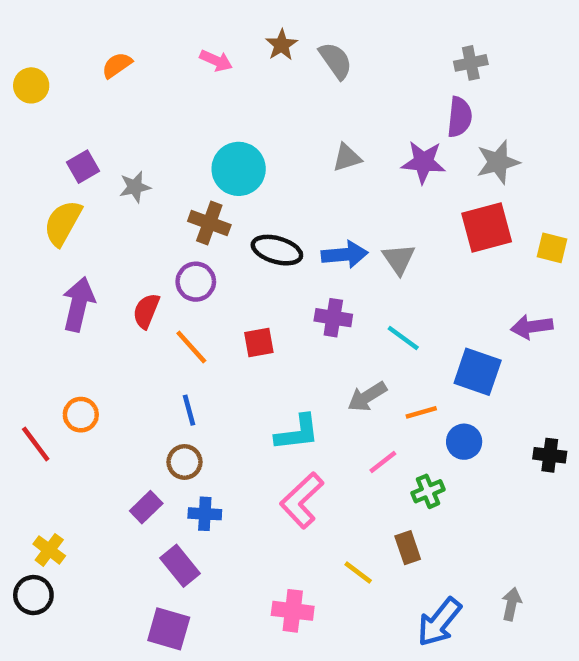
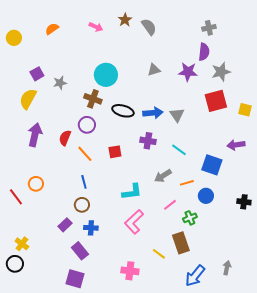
brown rectangle: (408, 548) -> (181, 243), size x1.5

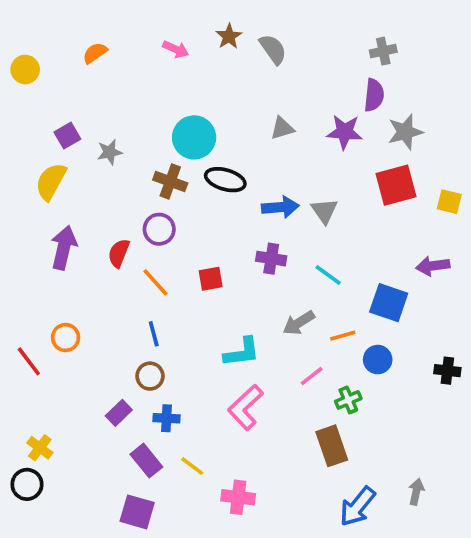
black ellipse: (123, 111) -> (225, 180), moved
yellow line: (159, 254) -> (192, 466), moved

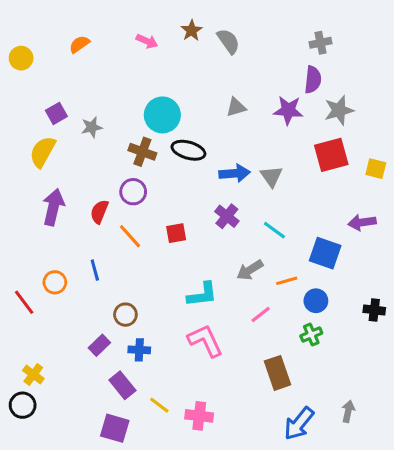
purple cross: (271, 259) -> (227, 216), turned 30
blue line: (154, 334) -> (95, 270), moved
green cross: (348, 400) -> (311, 335), moved
pink L-shape: (245, 407) -> (205, 341), turned 108
yellow line: (192, 466) -> (159, 405), moved

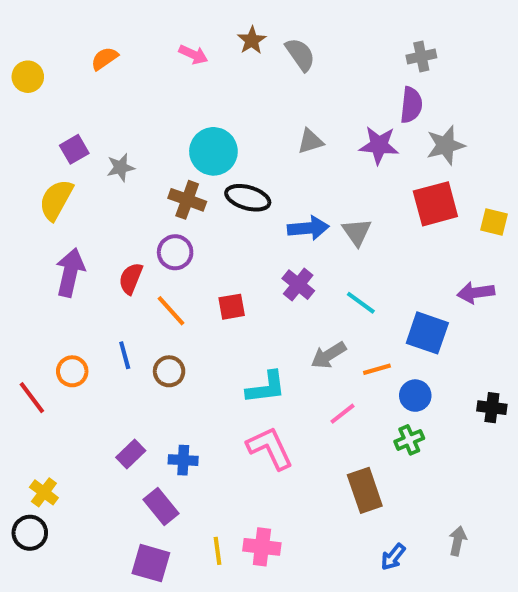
brown circle: (125, 315) -> (169, 371), moved
yellow line: (159, 405) -> (217, 551), moved, turned 45
blue arrow: (299, 424) -> (393, 557), size x0.6

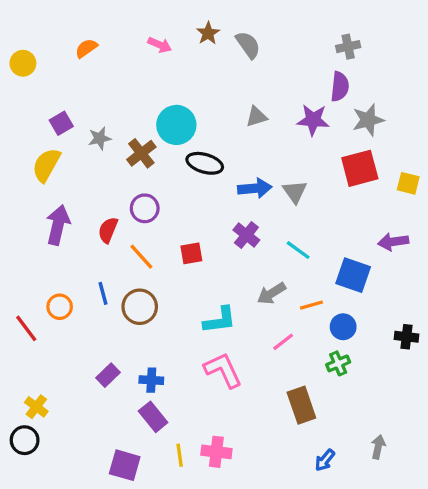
brown cross: (187, 200) -> (141, 153), moved, turned 32
brown circle: (169, 371) -> (140, 307), size x1.4
purple rectangle: (161, 507) -> (153, 417), moved

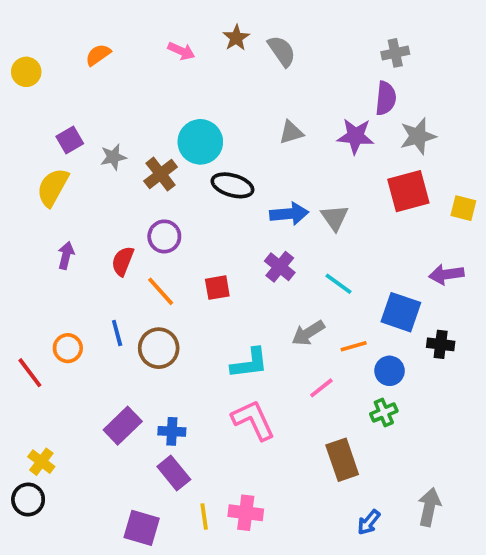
purple arrow: (58, 225) -> (66, 255), size x0.6
black cross: (407, 337) -> (441, 344), moved
purple rectangle: (108, 375) -> (123, 426), size x1.4
gray arrow: (378, 447) -> (429, 507), size x1.4

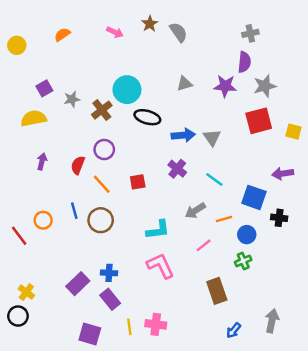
yellow semicircle: (53, 187) -> (34, 118), turned 50
purple rectangle: (123, 426) -> (78, 284), moved

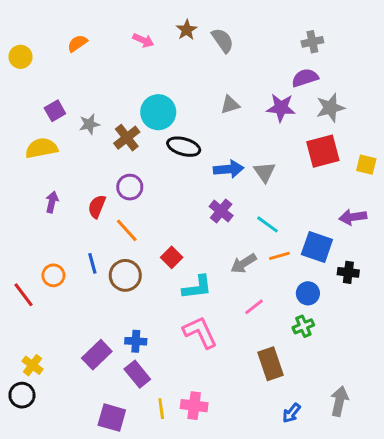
purple semicircle: (244, 62) -> (305, 78), turned -114
red square: (138, 182) -> (172, 257), moved, turned -35
orange line: (224, 219) -> (279, 256), moved

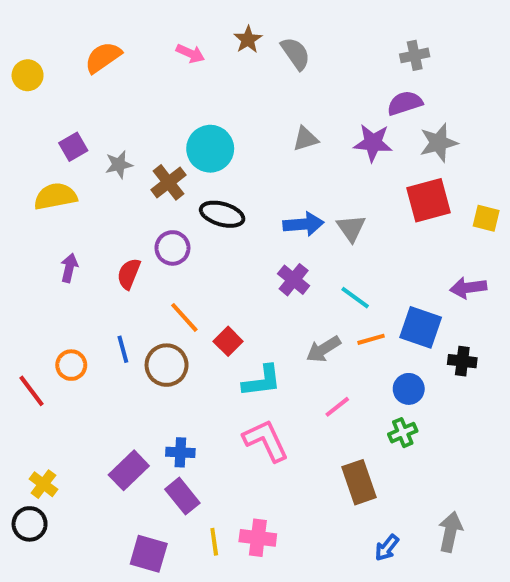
orange semicircle: (77, 43) -> (103, 57), size x1.4
black ellipse: (184, 147) -> (222, 214), moved
orange line: (127, 230) -> (184, 317), moved

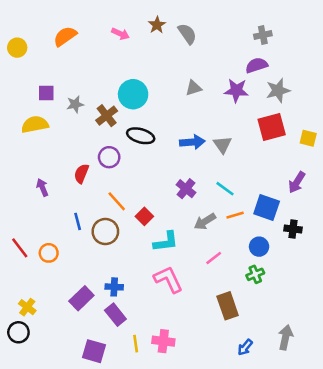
purple square: (73, 147) -> (46, 93), turned 30
purple arrow: (69, 268) -> (42, 187), moved, turned -36
purple cross: (294, 280) -> (186, 189), moved
purple arrow: (468, 288) -> (297, 182), turned -50
orange circle: (71, 365) -> (49, 253), moved

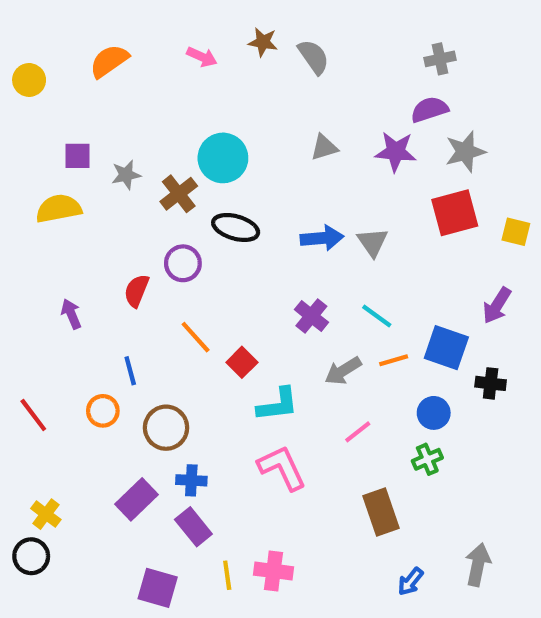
brown star: (157, 25) -> (263, 42), turned -30
brown circle: (105, 232) -> (166, 428), moved
orange circle: (49, 253) -> (103, 411), moved

